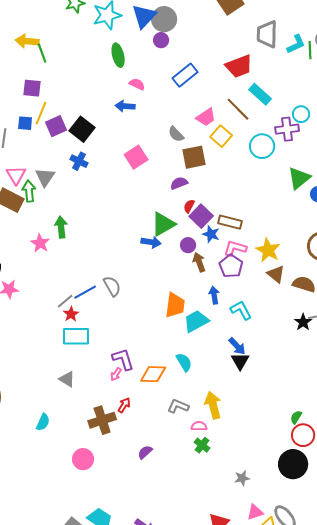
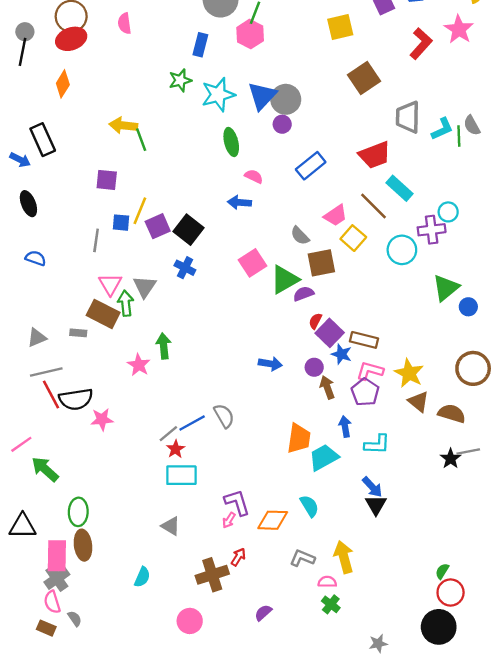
purple square: (32, 88) -> (107, 180), moved
green triangle: (163, 224) -> (285, 280), moved
cyan L-shape: (241, 310) -> (377, 444), turned 120

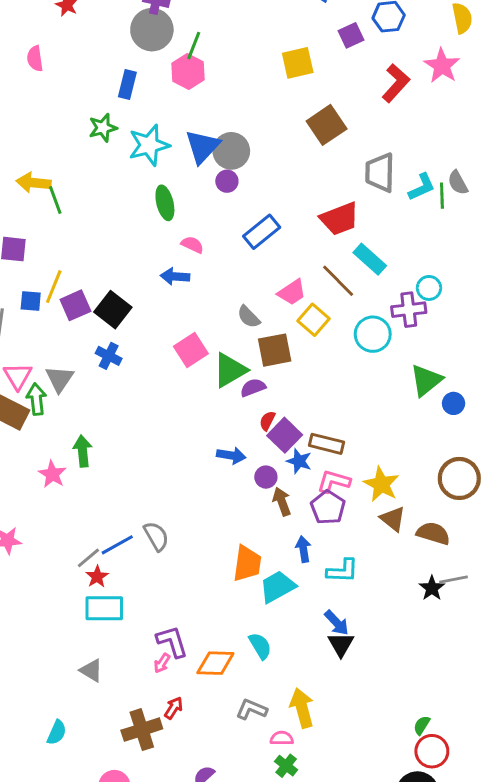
blue arrow: (270, 364) -> (231, 455), moved

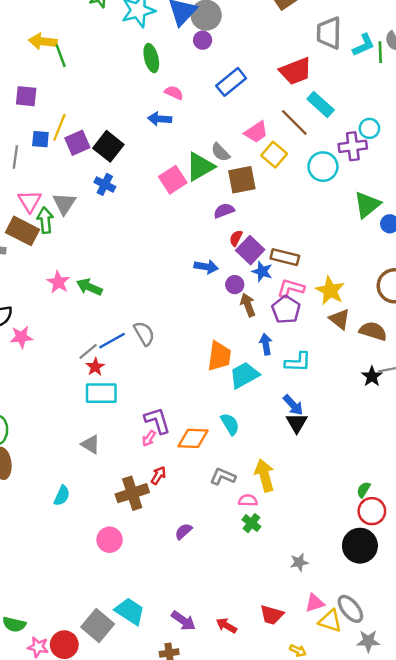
green triangle: (230, 370) -> (200, 167), moved
green arrow: (83, 451) -> (89, 287), moved, turned -60

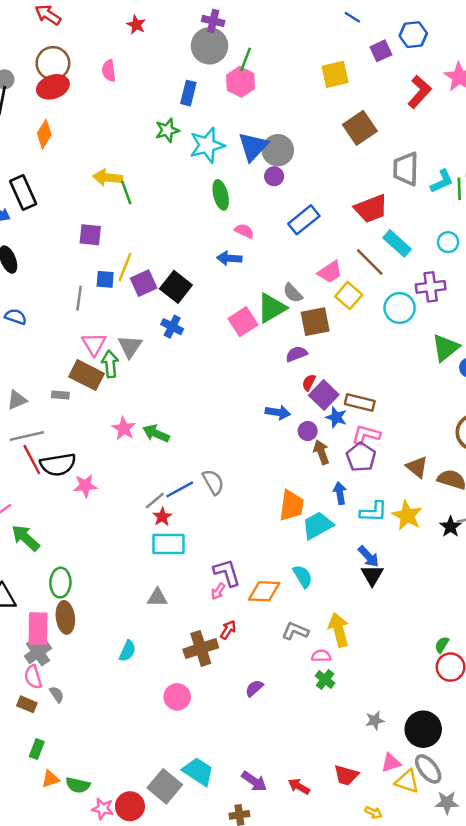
cyan circle: (369, 128) -> (448, 242), moved
yellow star: (330, 291) -> (407, 515), moved
gray triangle: (90, 444) -> (157, 597), turned -30
black circle: (360, 546) -> (423, 729), moved

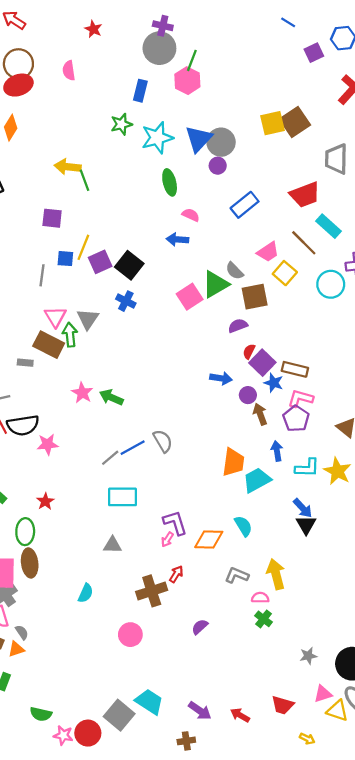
yellow square: (335, 74) -> (273, 123), moved
red star: (162, 517) -> (45, 501), moved
orange triangle: (50, 779) -> (16, 649), moved

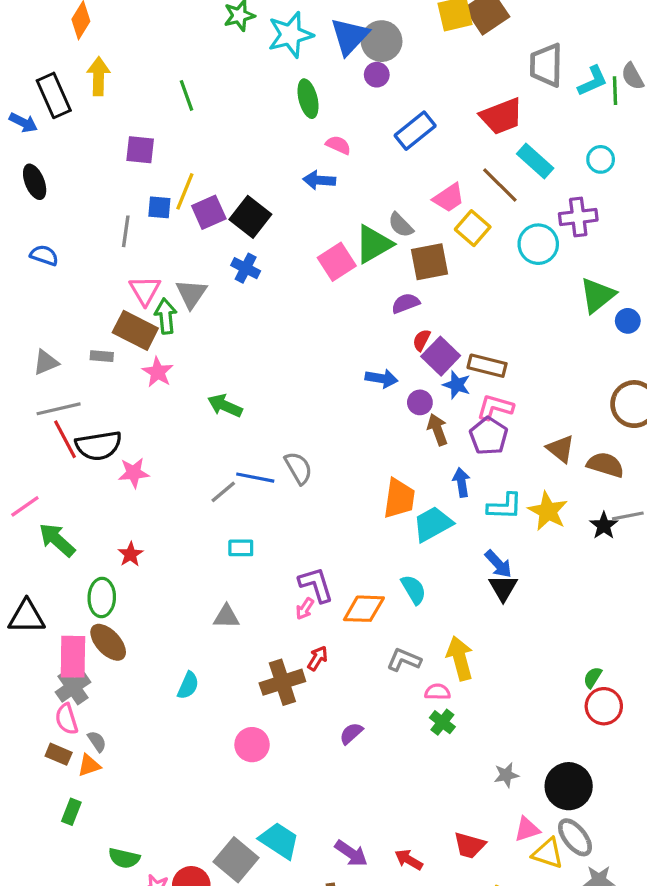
yellow arrow: (68, 167) -> (99, 76), moved, turned 85
pink star: (82, 393) -> (158, 372), moved
blue line: (133, 448) -> (255, 478), turned 40
cyan rectangle: (123, 497) -> (241, 548), size x0.6
brown ellipse: (30, 563) -> (108, 642), turned -36

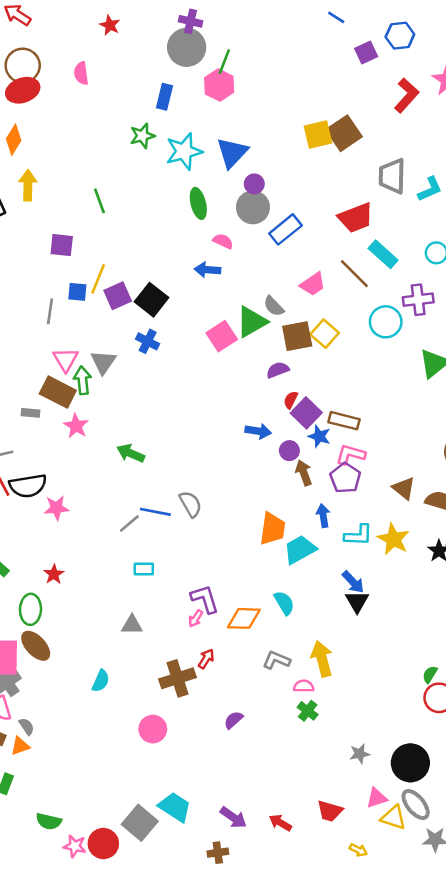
gray circle: (382, 41) -> (253, 207), moved
yellow square: (473, 228) -> (325, 334), moved

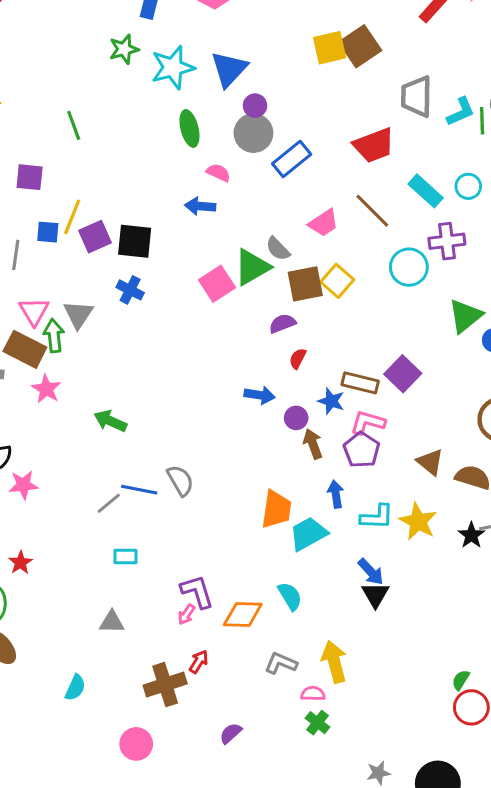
cyan rectangle: (383, 254) -> (426, 191), moved
black square: (151, 300) -> (135, 241), turned -32
purple square: (306, 413) -> (403, 374), moved

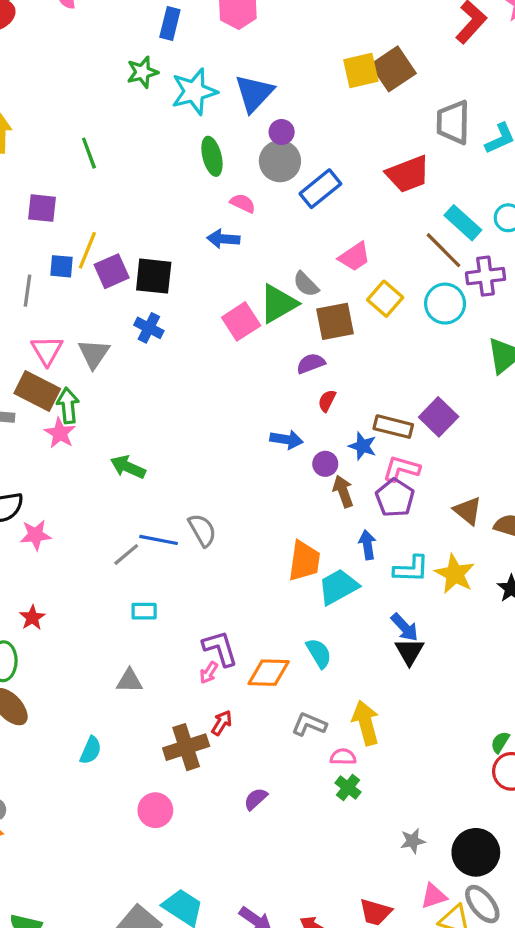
brown line: (372, 211) -> (443, 250), moved
yellow square: (337, 281) -> (385, 299), moved
green arrow: (54, 336) -> (68, 406), moved

